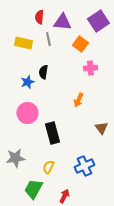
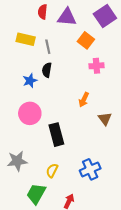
gray line: (48, 39) -> (48, 47), moved
brown triangle: (101, 128) -> (105, 119), moved

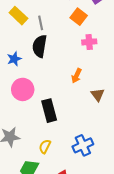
yellow rectangle: (26, 39) -> (18, 16), turned 30
black semicircle: (47, 70) -> (40, 46), size x1.5
blue star: (30, 81) -> (14, 59), moved

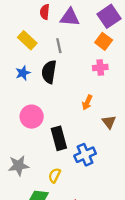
orange square: (79, 17) -> (104, 41), moved
gray line: (41, 23) -> (59, 46), moved
blue star: (14, 59) -> (23, 73), moved
blue cross: (83, 145) -> (85, 155), moved

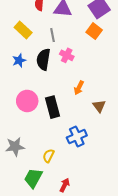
pink cross: (100, 67) -> (67, 55), moved, turned 32
black rectangle: (59, 138) -> (53, 107), moved

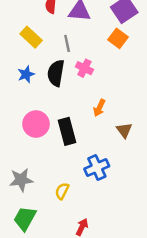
green trapezoid: (33, 178) -> (25, 218), moved

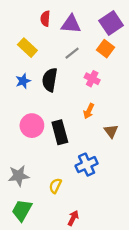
gray line: (67, 43) -> (72, 53), moved, turned 64
pink cross: (84, 68) -> (92, 79), moved

